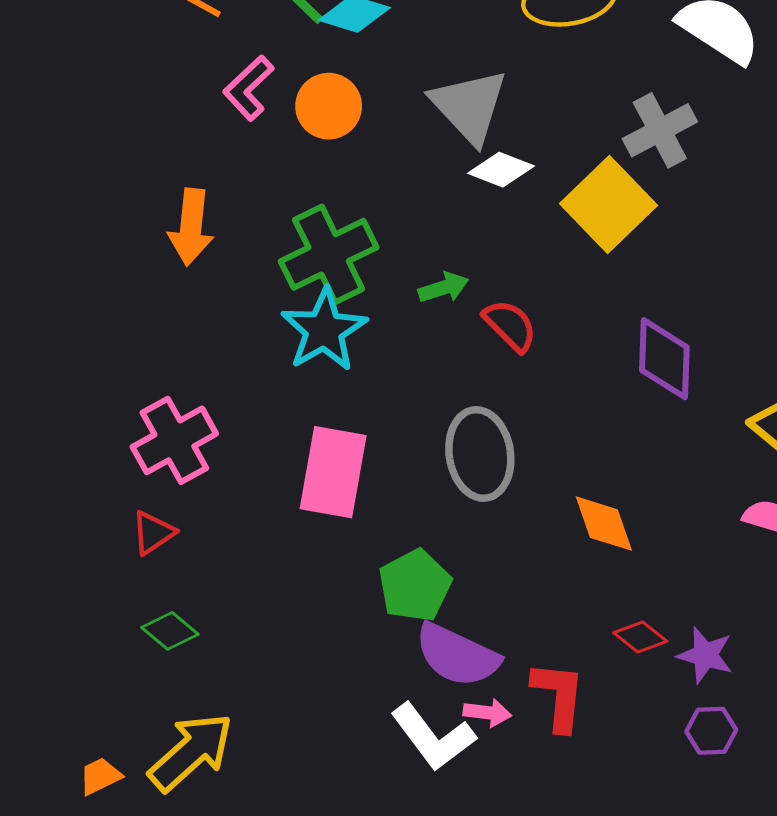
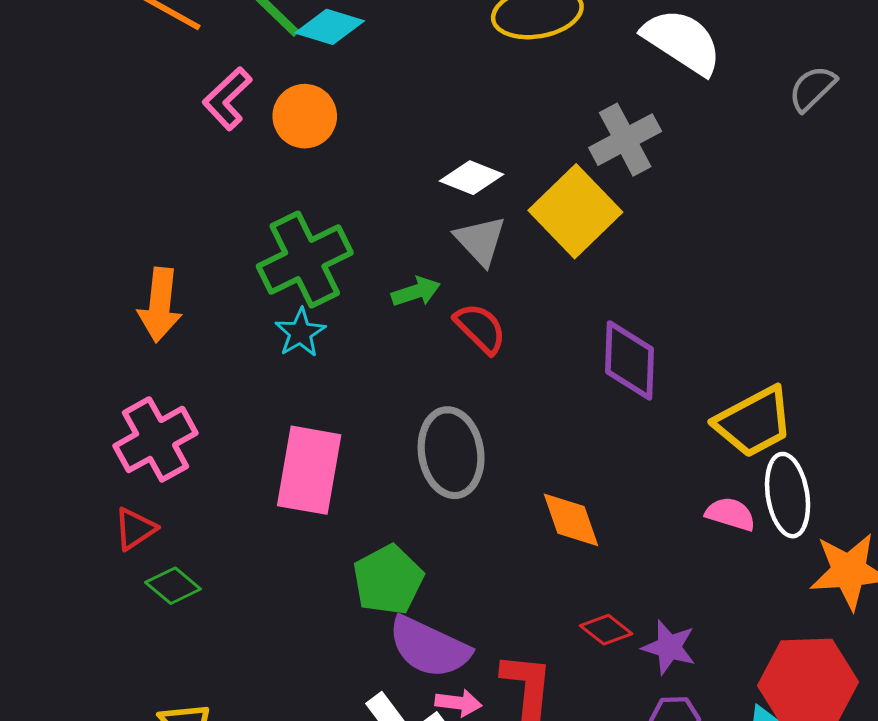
gray triangle: (469, 106) -> (480, 240), moved, size x0.7
orange arrow: (191, 227) -> (160, 305), moved
cyan star: (324, 330) -> (300, 333), size x0.6
green diamond: (170, 631) -> (173, 586), moved

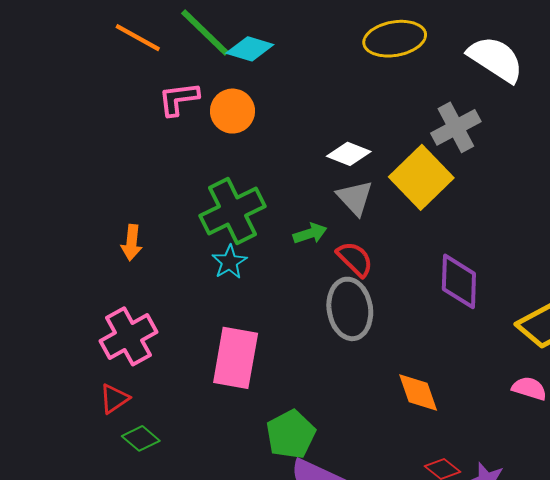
pink L-shape: (227, 99) -> (178, 99), turned 36
orange arrow: (160, 305) -> (132, 243), size x0.7
gray ellipse: (451, 453) -> (350, 309), moved

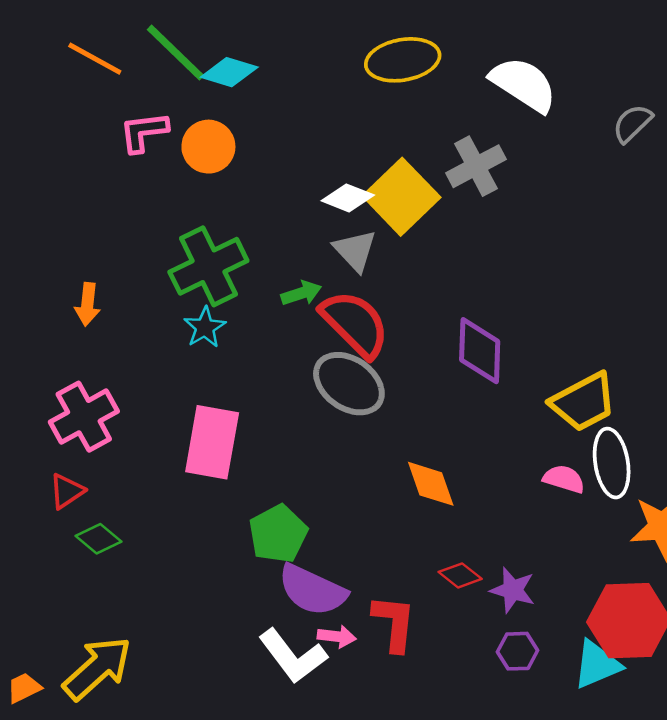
yellow square: (421, 177) -> (401, 197), moved
red semicircle: (355, 259) -> (355, 324), size x1.6
gray ellipse: (350, 309) -> (349, 384), turned -46

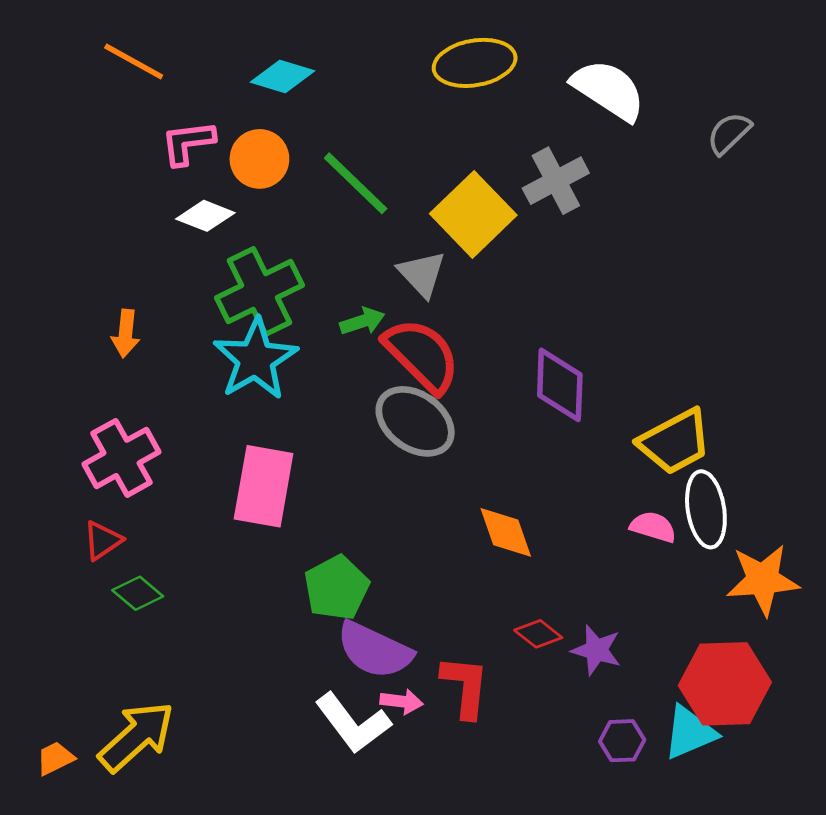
green line: (175, 53) -> (356, 183), moved
white diamond: (348, 198) -> (205, 216), moved
cyan star: (205, 327) -> (255, 359), size x1.8
purple hexagon: (518, 651) -> (622, 741), moved

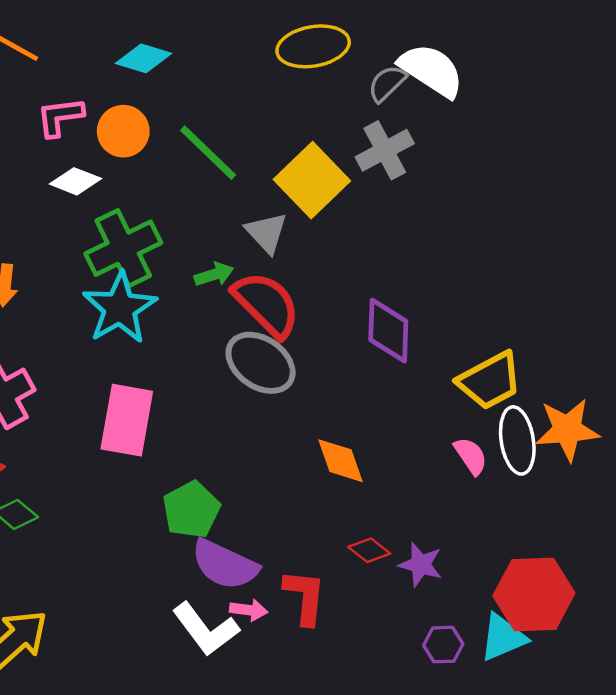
gray semicircle: (729, 133) -> (387, 83), moved
pink semicircle: (653, 527) -> (471, 456), turned 39
orange star: (763, 580) -> (567, 430), moved

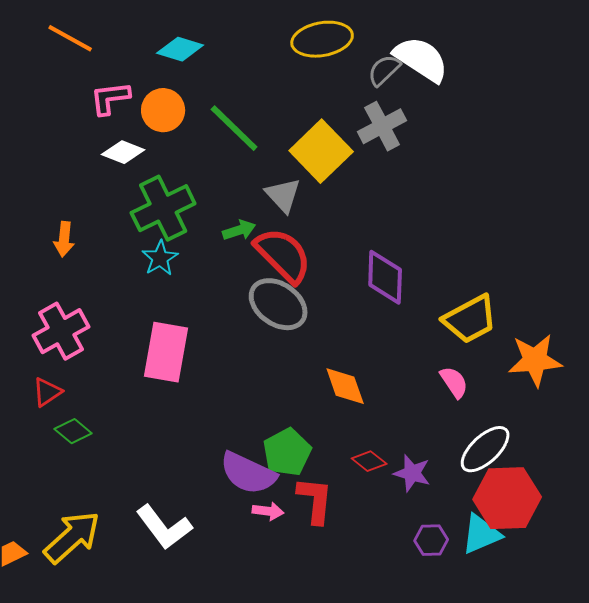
cyan star: (120, 308) -> (160, 258), size x0.6
white ellipse: (517, 440) -> (485, 449), moved, turned 56
green pentagon: (191, 510) -> (287, 452), moved
white L-shape: (206, 629) -> (164, 527), moved

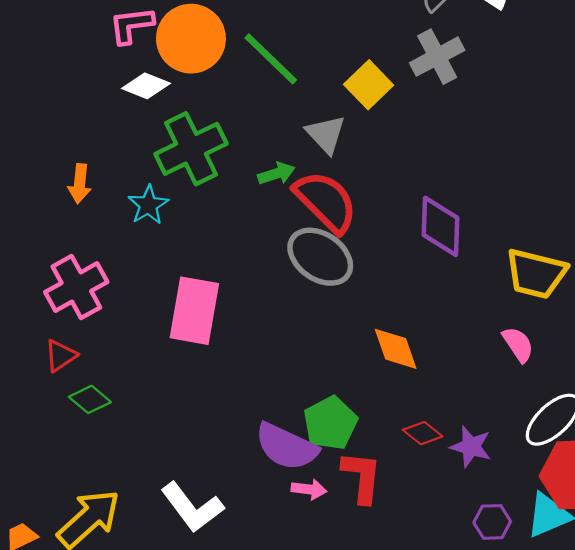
orange circle: (163, 110) -> (191, 39), size x1.4
yellow square: (321, 151) -> (369, 85), size x0.7
cyan star: (160, 258) -> (148, 205), moved
yellow trapezoid: (470, 319) -> (536, 274), turned 42

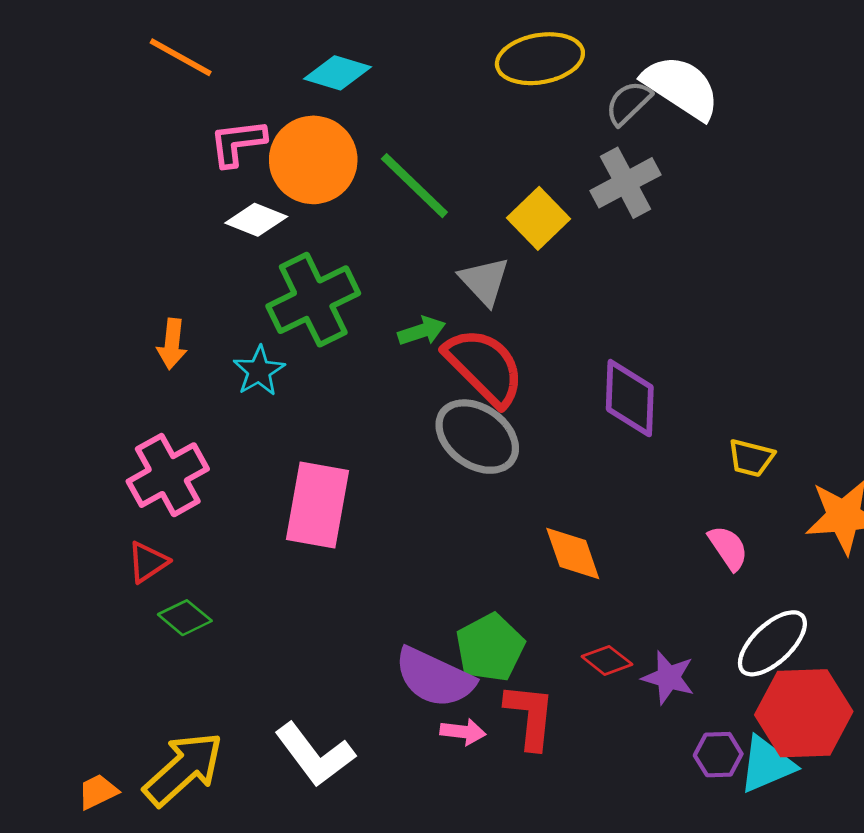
yellow trapezoid: (536, 274) -> (751, 458), size x0.6
purple hexagon: (492, 522) -> (718, 755), moved

